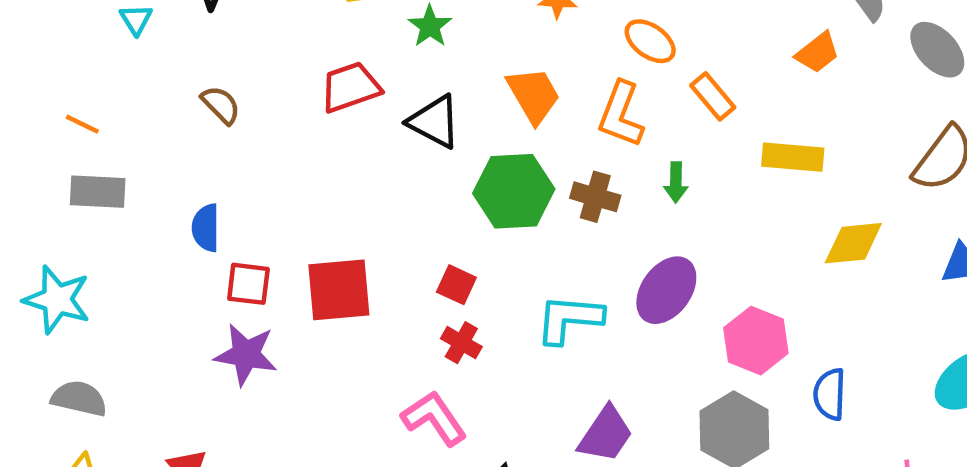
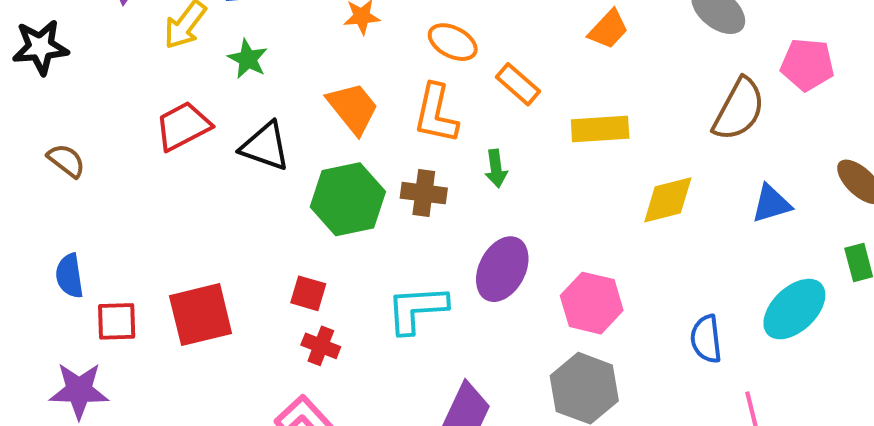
purple star: (246, 354) -> (79, 391), moved
blue semicircle: (830, 394) -> (706, 339), moved

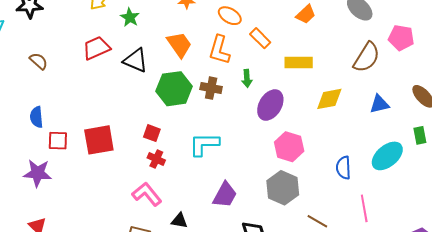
purple ellipse: (502, 269) -> (270, 105), moved

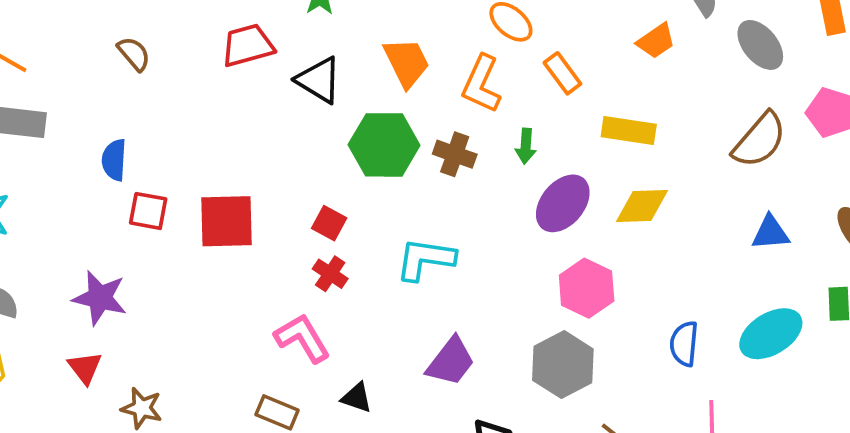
yellow diamond: (329, 99) -> (642, 206), moved
purple star: (38, 173) -> (100, 298), moved

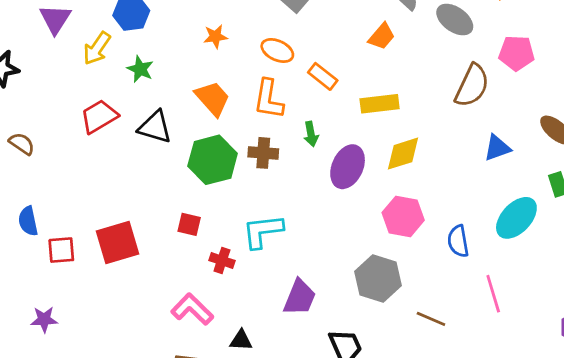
red cross: (330, 274) -> (222, 261), moved
pink hexagon: (587, 288) -> (403, 216), moved
purple star: (100, 298) -> (44, 319), size x0.7

